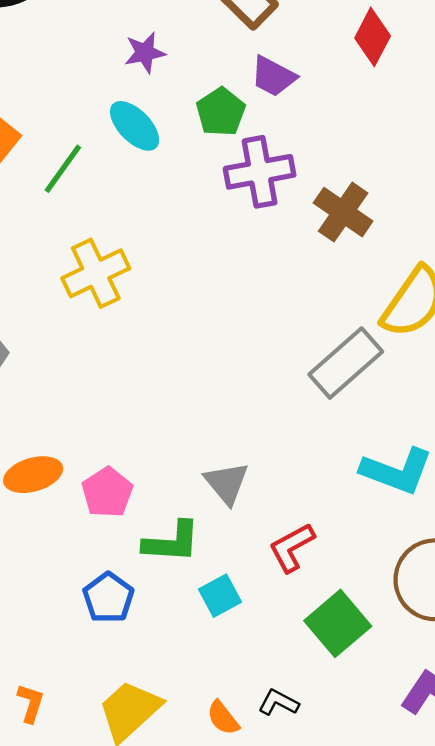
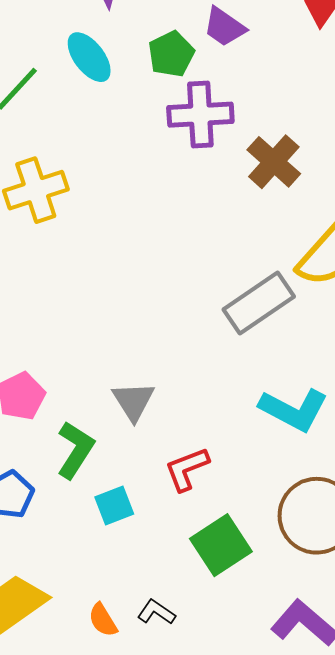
green L-shape: (172, 542) -> (75, 450), turned -68

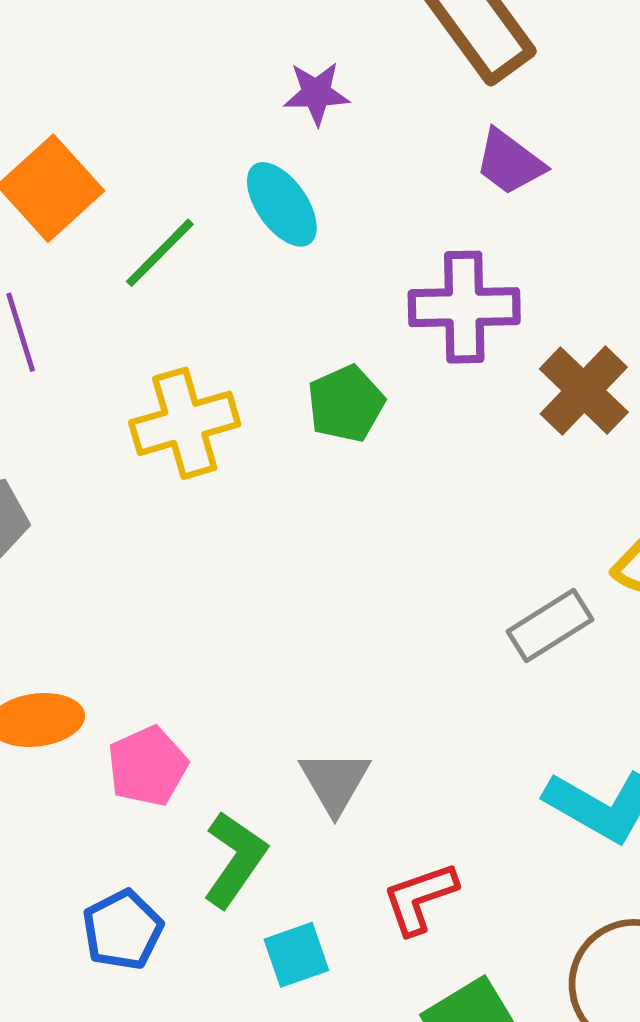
green pentagon: (171, 54) -> (346, 404), moved
gray rectangle: (259, 303) -> (550, 625), size x0.7

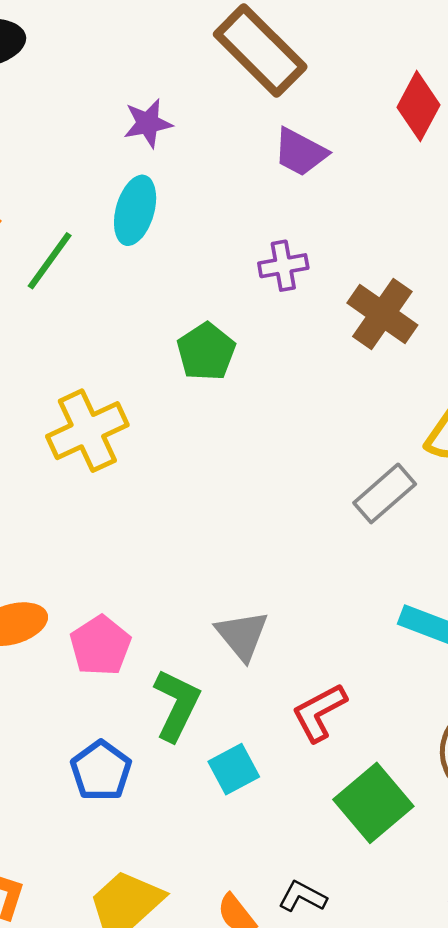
cyan ellipse: (282, 204) -> (135, 210), turned 60
purple cross: (464, 307) -> (283, 266), size x0.6
yellow cross: (185, 423) -> (87, 431), moved

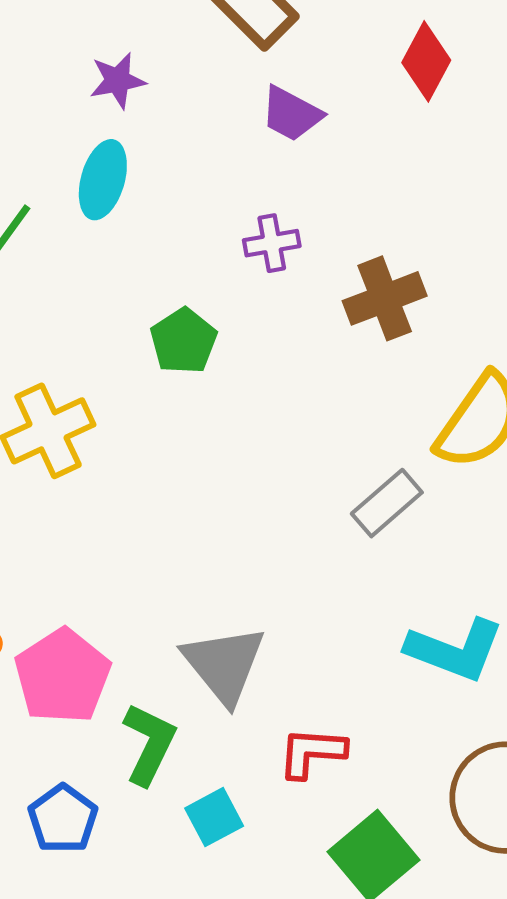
brown cross: (382, 314) -> (385, 298), turned 34
gray triangle: (242, 635) -> (224, 664), size x1.4
pink pentagon: (100, 646) -> (62, 676), size x1.4
red L-shape: (319, 712) -> (312, 752), turned 32

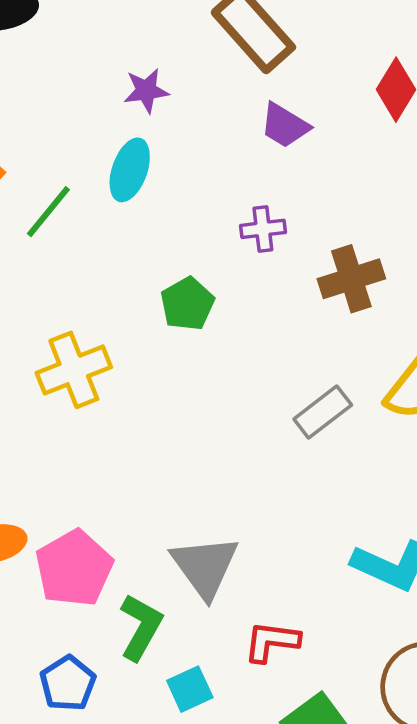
gray rectangle: (387, 503) -> (323, 412), moved

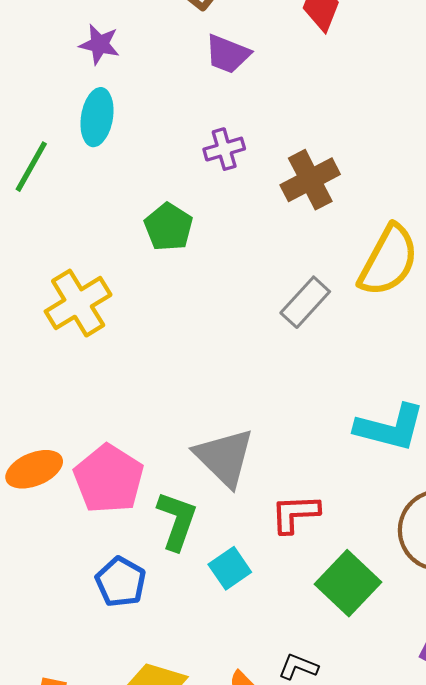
purple star: (146, 91) -> (99, 44), turned 30

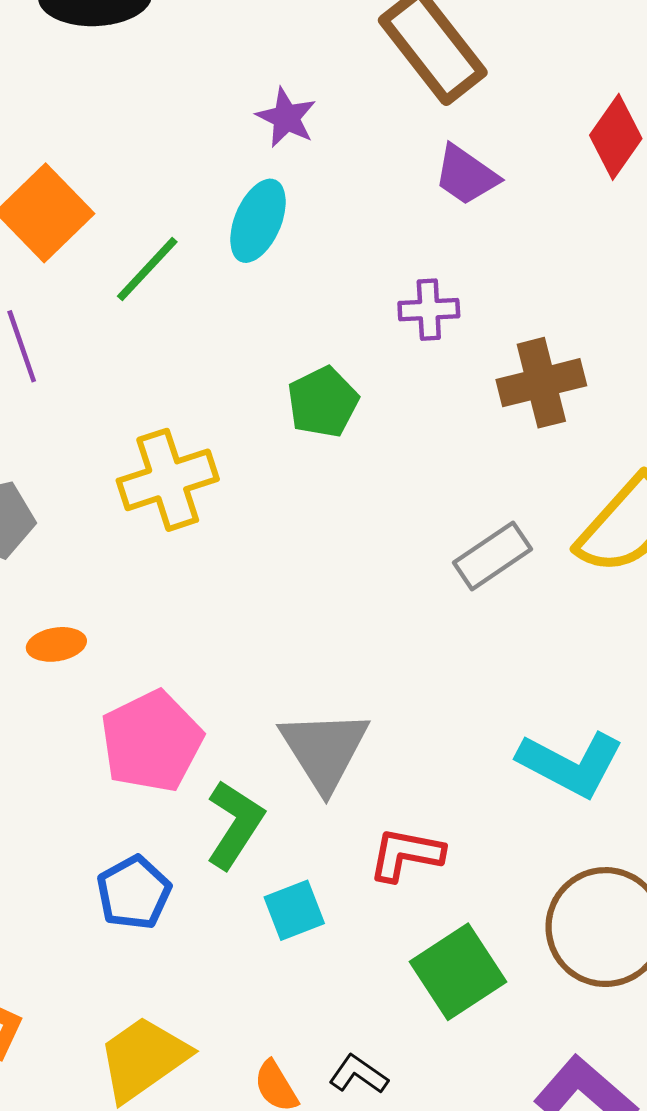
orange ellipse: (34, 469) -> (56, 644), moved, size x0.7

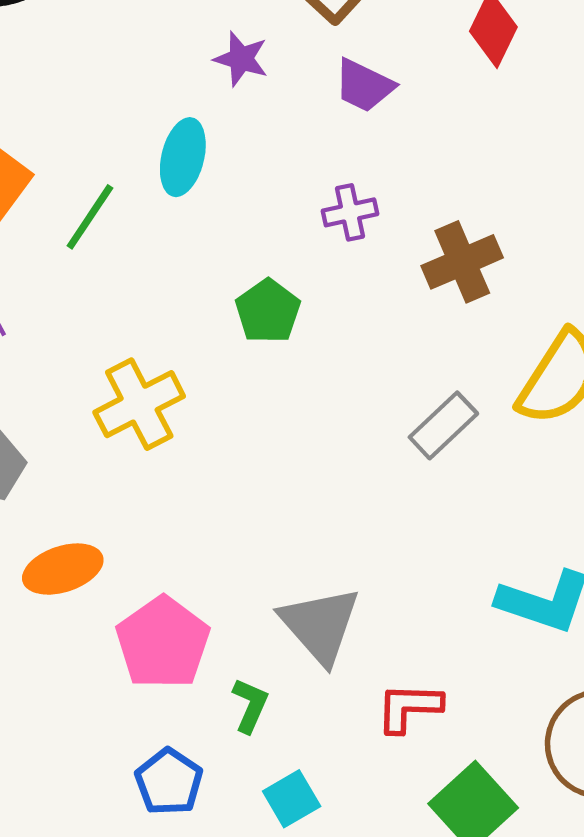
purple star: (286, 118) -> (241, 59), moved
orange ellipse: (56, 644) -> (63, 569), size x1.5
green L-shape: (235, 824) -> (250, 705), size x0.7
cyan square: (294, 910) -> (292, 799), moved

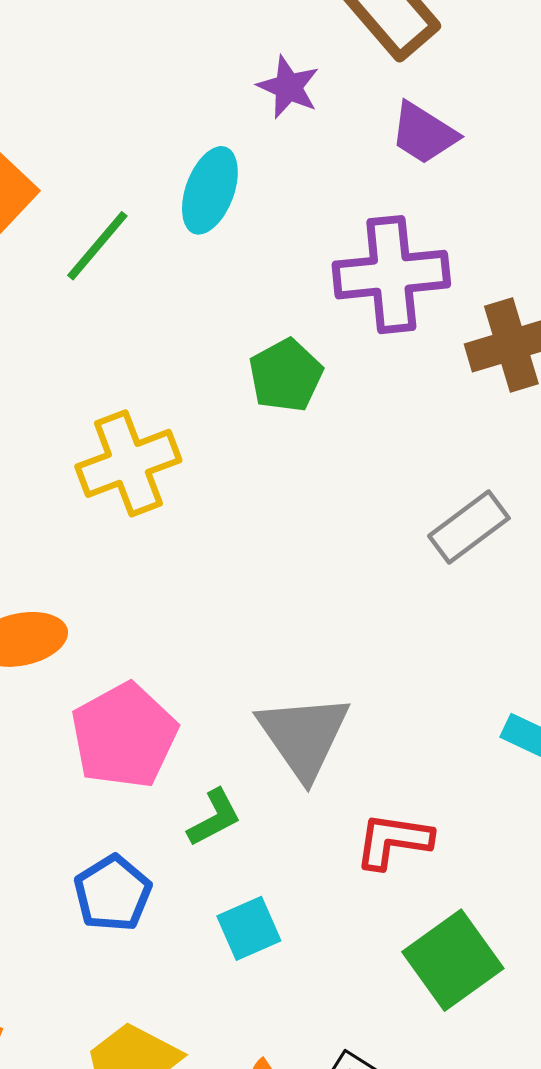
purple cross: (350, 212) -> (391, 275), size x1.8
green L-shape: (250, 705) -> (214, 818), turned 32

